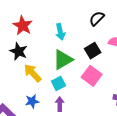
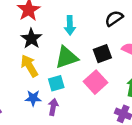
black star: (19, 51) -> (31, 39), moved
blue star: (32, 101) -> (33, 98), moved

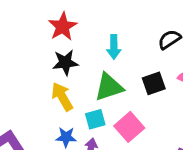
black star: (31, 39) -> (65, 62), turned 30
pink square: (96, 82) -> (129, 127), moved

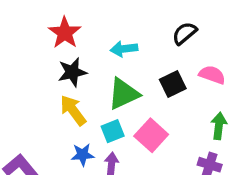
cyan arrow: (114, 47) -> (124, 49), turned 90

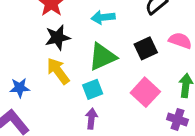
pink square: (151, 135) -> (145, 92), moved
blue star: (83, 155) -> (20, 88), moved

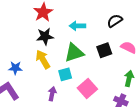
pink square: (145, 92) -> (87, 88), moved
purple arrow: (91, 119) -> (52, 94), moved

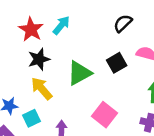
cyan arrow: (77, 26) -> (61, 25), moved, turned 140
cyan square: (65, 74) -> (32, 118), moved

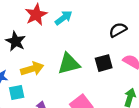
black star: (39, 59) -> (16, 41), moved, turned 30
yellow arrow: (42, 88) -> (32, 69), turned 100

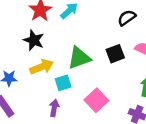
black star: (16, 41) -> (34, 40), moved
cyan square: (17, 93) -> (63, 83), moved

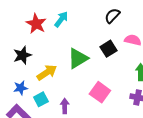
black star: (34, 40) -> (22, 55), moved, turned -30
cyan square: (63, 83) -> (41, 99), moved

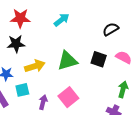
red star: (36, 24) -> (20, 18), moved, turned 30
black square: (108, 49) -> (99, 59), turned 35
pink square: (100, 92) -> (68, 97), moved

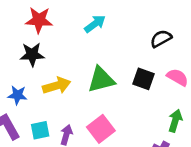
cyan square: (22, 90) -> (40, 130), moved

